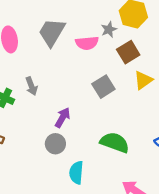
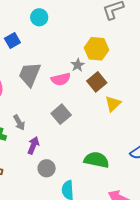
gray square: (103, 87) -> (61, 114), moved
purple arrow: (63, 118) -> (33, 145), moved

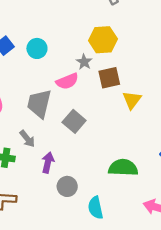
cyan circle: (39, 17) -> (37, 48), moved
gray trapezoid: (30, 74) -> (39, 104), moved
brown square: (97, 82) -> (109, 78), turned 36

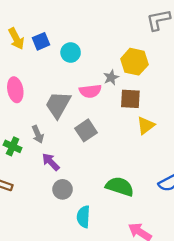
purple arrow: (48, 162) -> (51, 162), turned -72

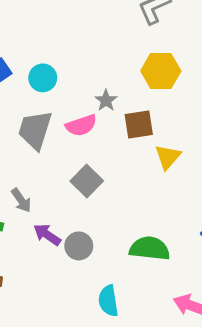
yellow hexagon: (134, 62) -> (161, 71), moved
gray trapezoid: (58, 105) -> (35, 130), moved
gray circle: (63, 189) -> (79, 246), moved

